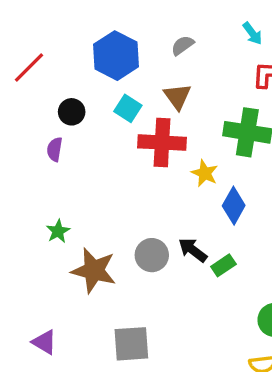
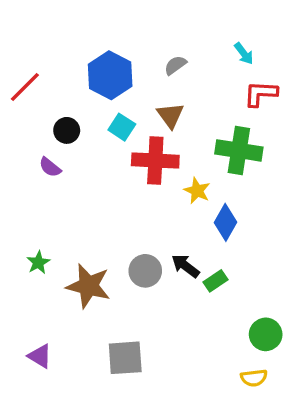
purple semicircle: (55, 149) -> (50, 167), turned -60
green star: (58, 231) -> (38, 262), moved

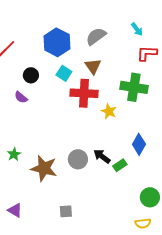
gray semicircle: (175, 65) -> (96, 36), size x1.5
blue diamond: (226, 222) -> (139, 144), moved
gray square: (125, 358) -> (66, 211), size x0.6

